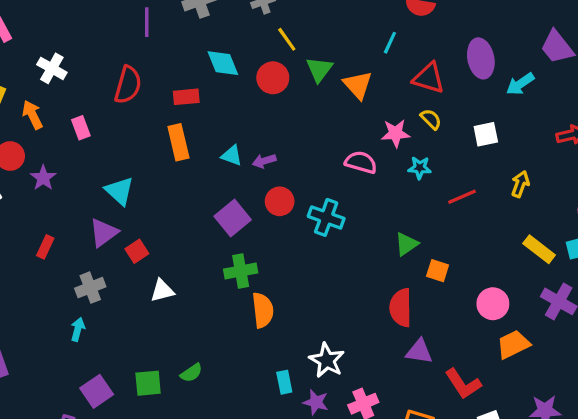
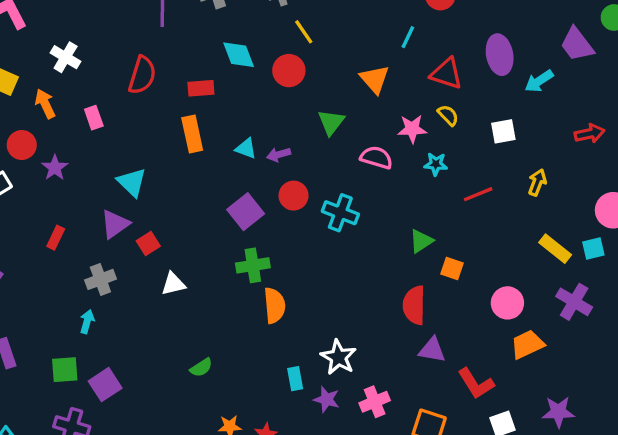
green triangle: (319, 69) -> (331, 122), moved
green square: (148, 383) -> (65, 370), moved

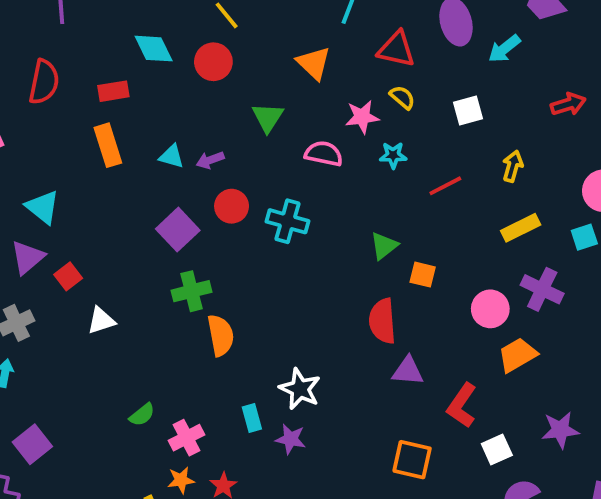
yellow rectangle: (555, 249) -> (521, 228), moved, turned -60
purple cross: (574, 302) -> (542, 289), moved
red L-shape: (476, 383) -> (462, 405), turned 72
pink cross: (375, 402) -> (186, 438), moved

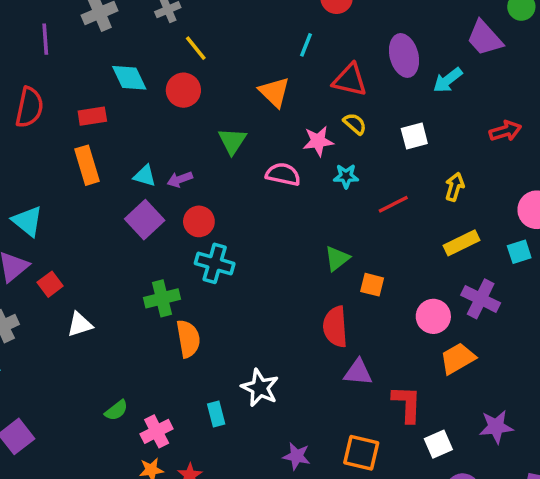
cyan cross: (287, 221) -> (215, 263), moved
purple square: (178, 230) -> (145, 220), moved
red L-shape: (462, 405) -> (407, 404), turned 147
purple star: (291, 439) -> (297, 456), moved

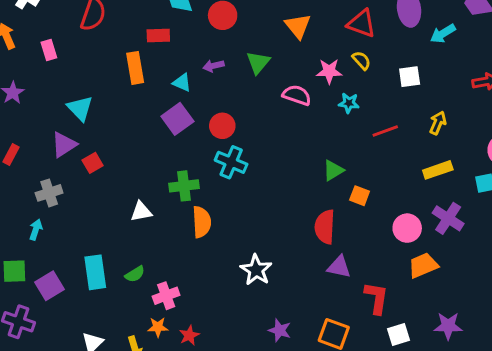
red rectangle: (92, 116) -> (158, 35), moved
purple arrow: (180, 179) -> (213, 66), moved
white triangle: (80, 324) -> (141, 212), moved
cyan rectangle: (216, 414) -> (95, 272), moved, size x1.6

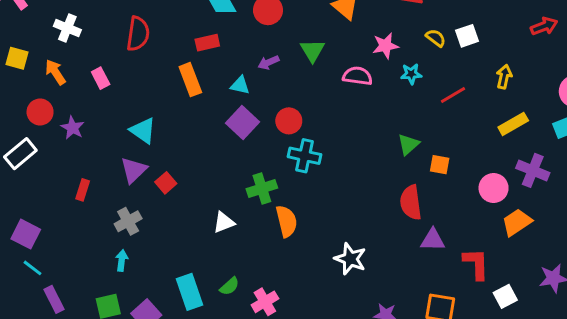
yellow semicircle: (361, 60) -> (436, 38), moved

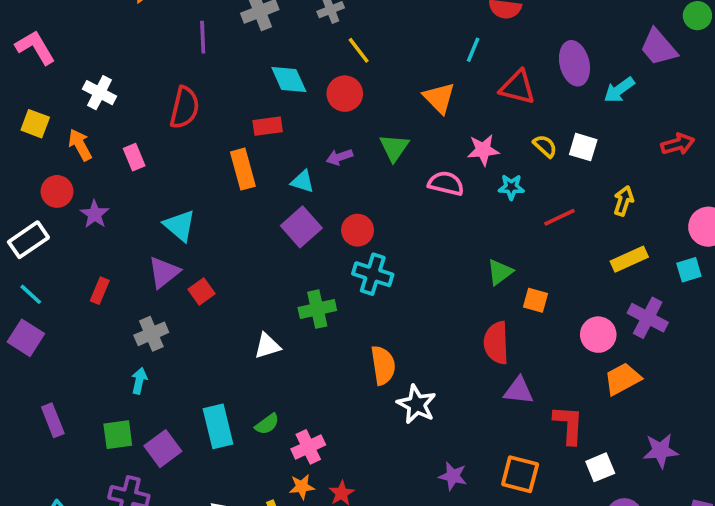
white square: (467, 36) -> (583, 147), turned 30
orange semicircle: (286, 221) -> (383, 365), moved
cyan line: (32, 268) -> (31, 294), moved

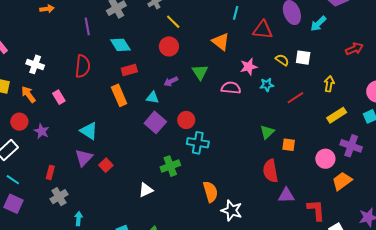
cyan diamond: (289, 79) -> (120, 45), moved
gray cross: (151, 334) -> (59, 197), moved

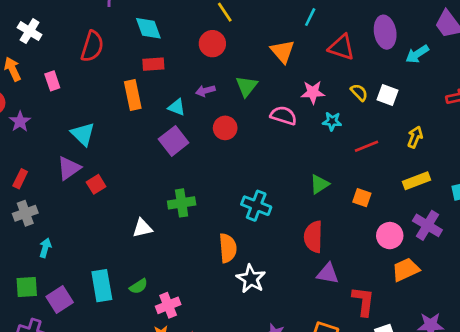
red circle: (186, 120) -> (225, 128), moved
cyan cross: (198, 143) -> (256, 206), moved
orange square: (289, 145) -> (362, 198), moved

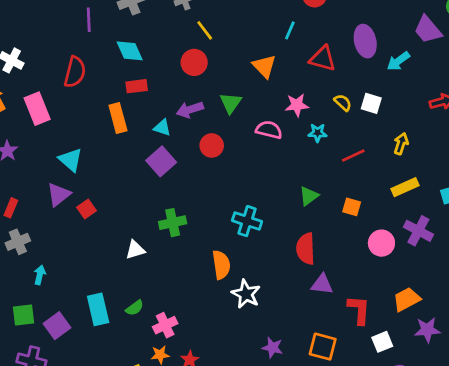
pink rectangle: (52, 81) -> (37, 109), size x1.6
purple arrow: (205, 91) -> (190, 110), size x1.4
orange trapezoid: (406, 270) -> (407, 299), moved

